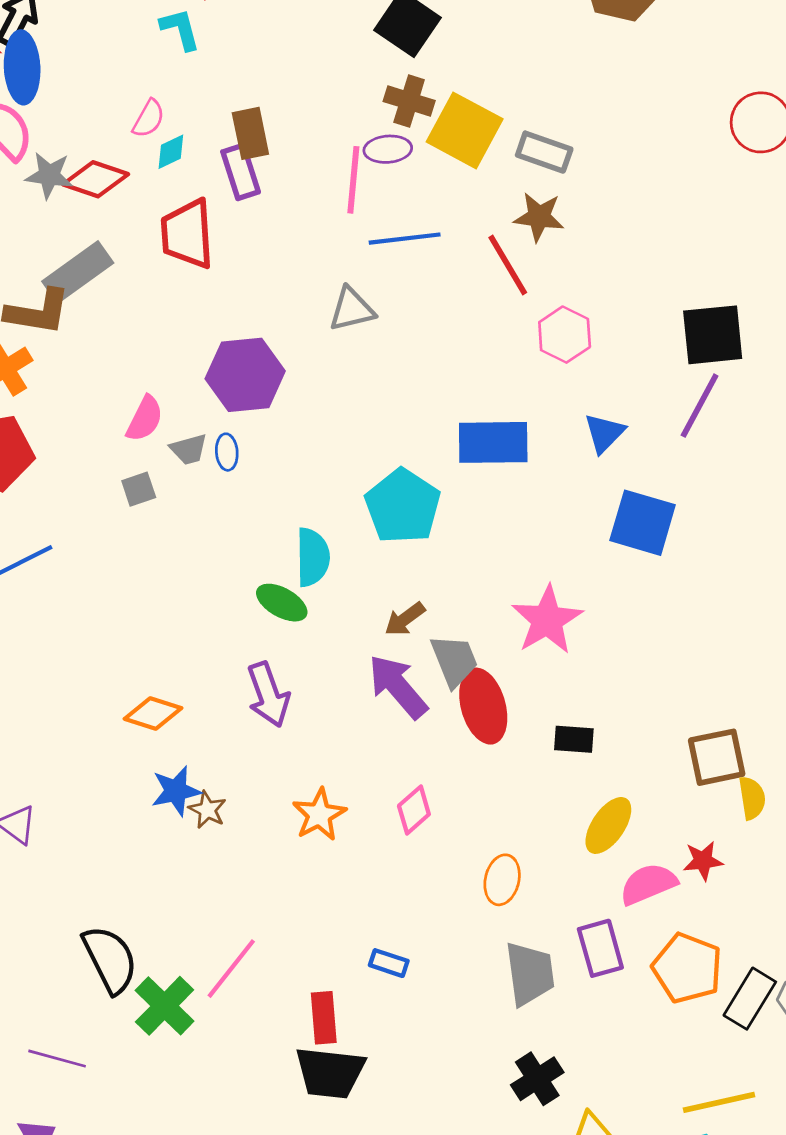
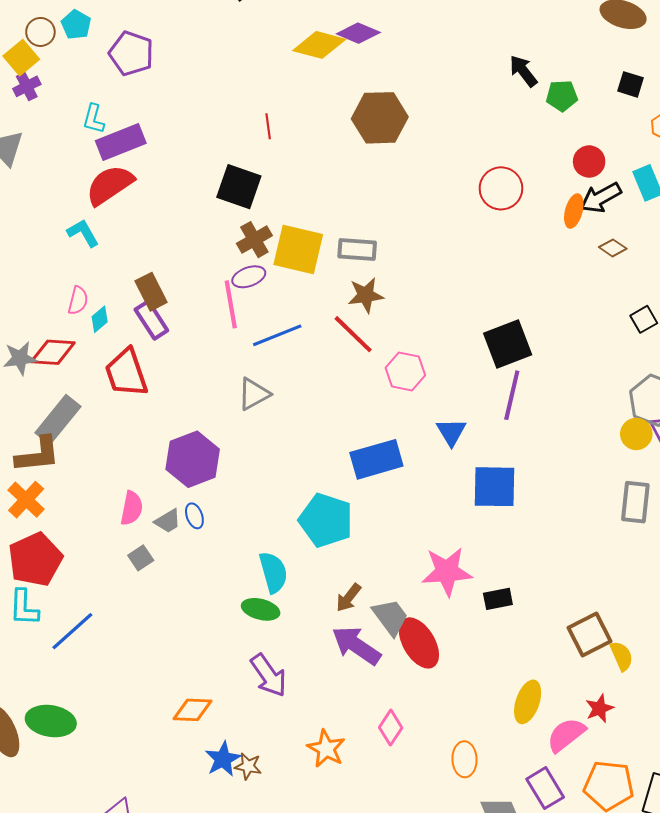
brown cross: (409, 101) -> (254, 240), turned -32
pink star: (547, 620) -> (447, 572), turned -30
black rectangle: (574, 739) -> (498, 599), moved

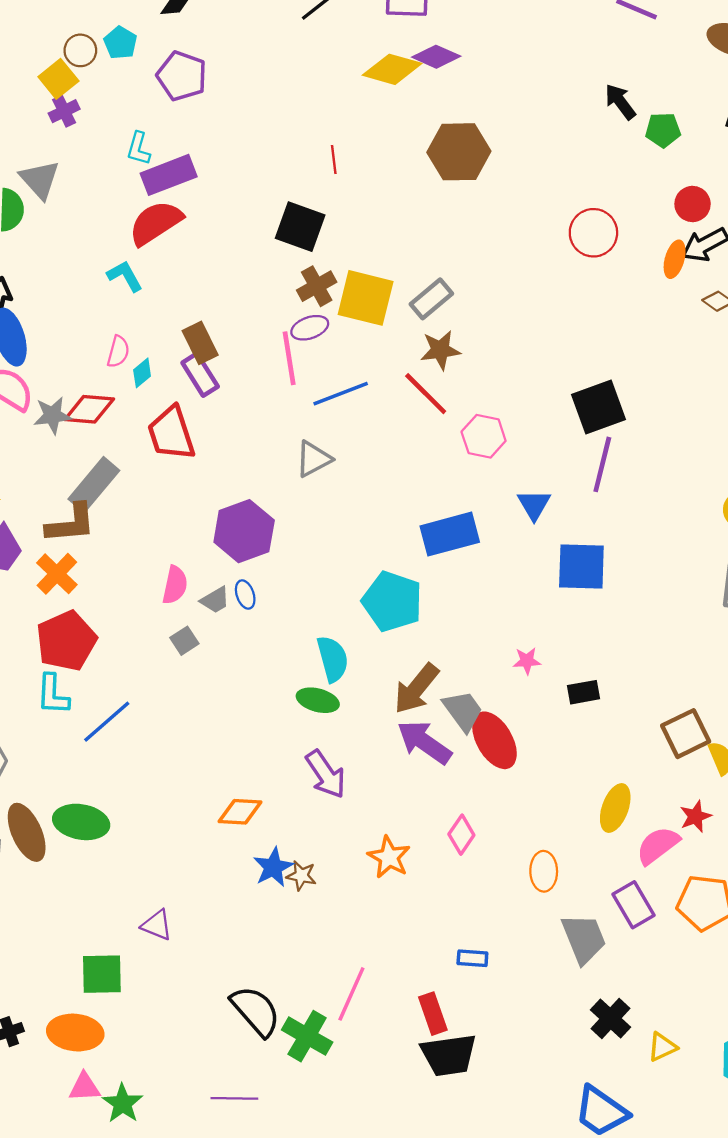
gray rectangle: (357, 249) -> (431, 299), turned -45
pink star: (447, 572) -> (527, 661), size x0.5
brown arrow: (349, 598) -> (416, 689), size x1.6

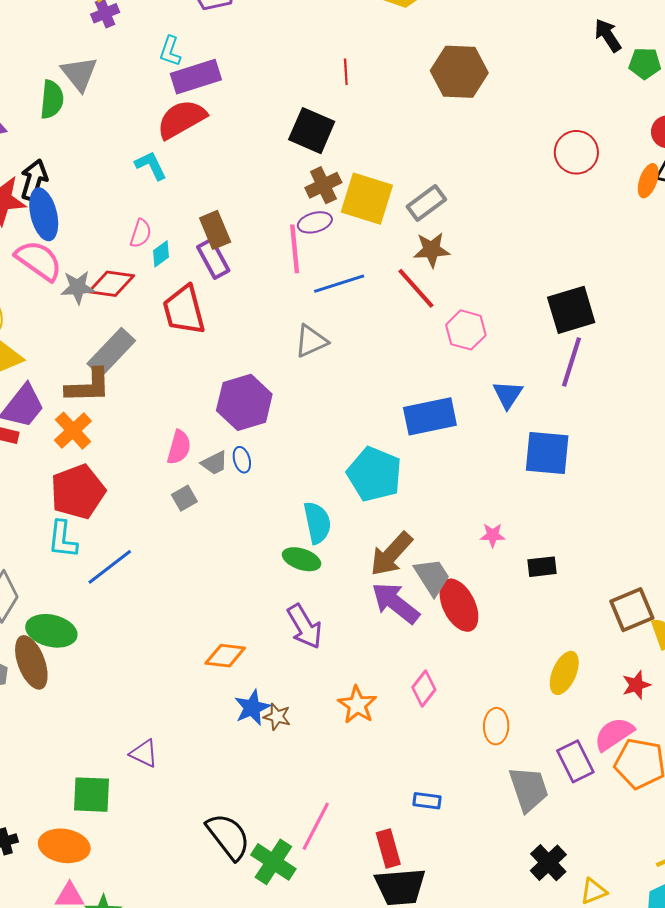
green ellipse: (81, 822) -> (51, 631), moved
pink semicircle: (658, 845) -> (614, 734), moved

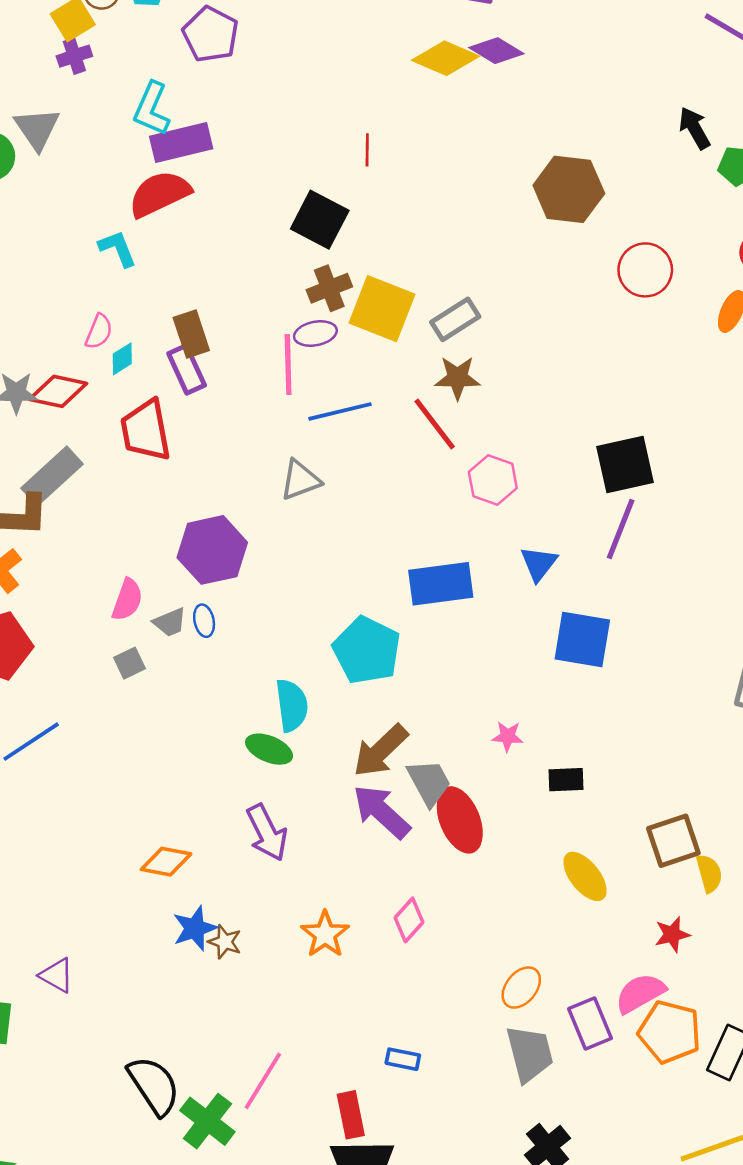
cyan L-shape: (170, 51) -> (152, 109), size x1.4
brown hexagon: (459, 72) -> (569, 189), moved
yellow ellipse: (564, 673) -> (585, 876), moved, turned -66
orange ellipse: (496, 726) -> (521, 988), moved, turned 32

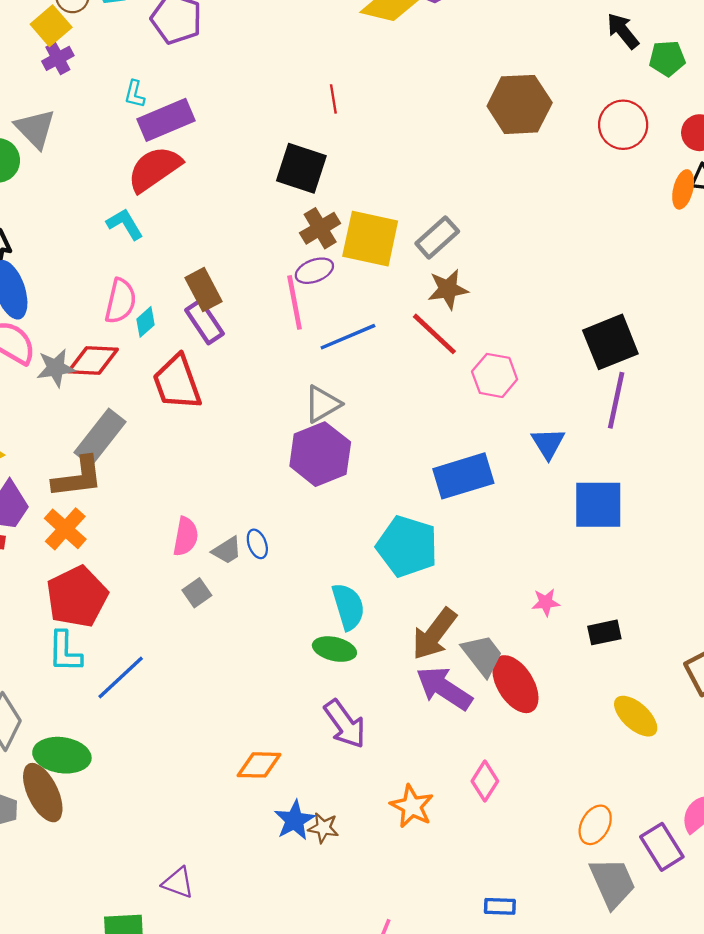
cyan L-shape: (152, 109) -> (135, 94), size x0.6
red circle: (645, 270) -> (623, 125), moved
pink semicircle: (99, 332) -> (121, 301), size x1.4
purple hexagon: (212, 550) -> (320, 454), moved

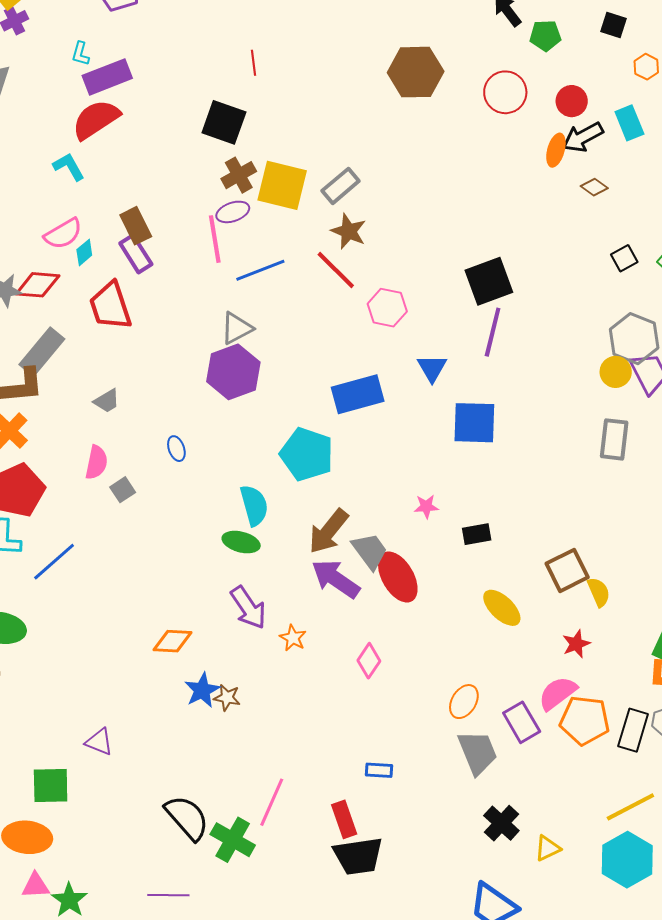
brown star: (448, 289) -> (349, 231), turned 30
pink semicircle: (121, 301) -> (63, 234), turned 45
pink semicircle: (186, 536) -> (96, 462), moved
gray trapezoid: (227, 550) -> (107, 401), moved
orange star: (412, 806) -> (293, 638), moved, size x0.7

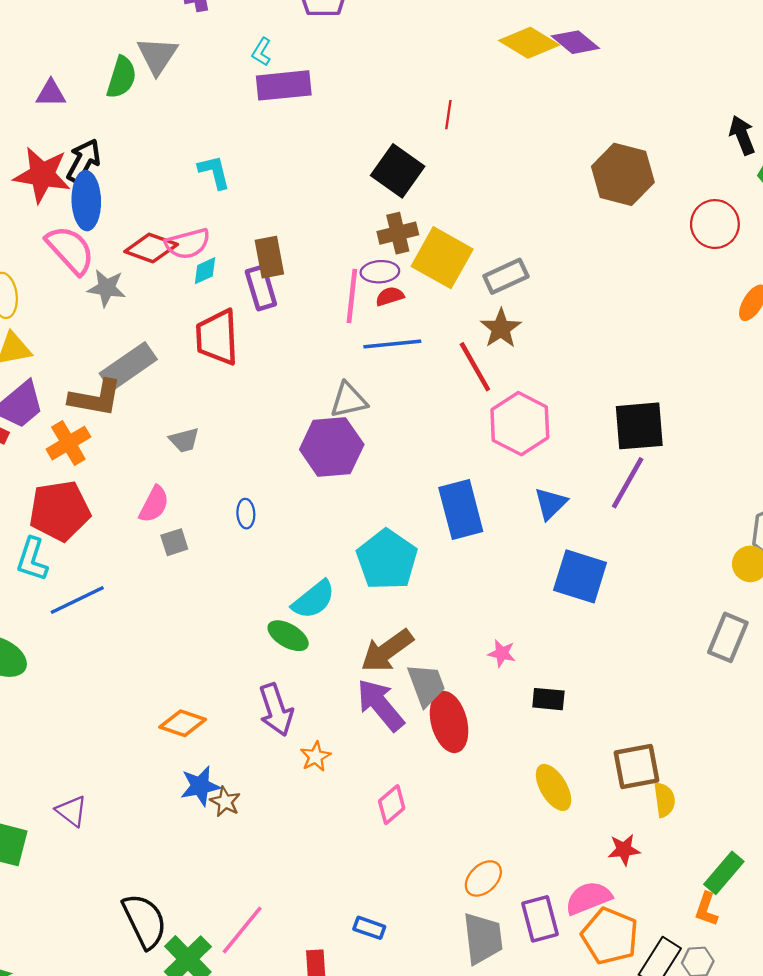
red semicircle: (96, 119) -> (390, 296), moved, size x0.5
red diamond: (38, 285) -> (151, 248), moved
pink hexagon: (387, 308) -> (520, 424), size x1.4
blue rectangle: (358, 394) -> (461, 510), turned 75
cyan semicircle: (254, 505) -> (314, 600), turned 51

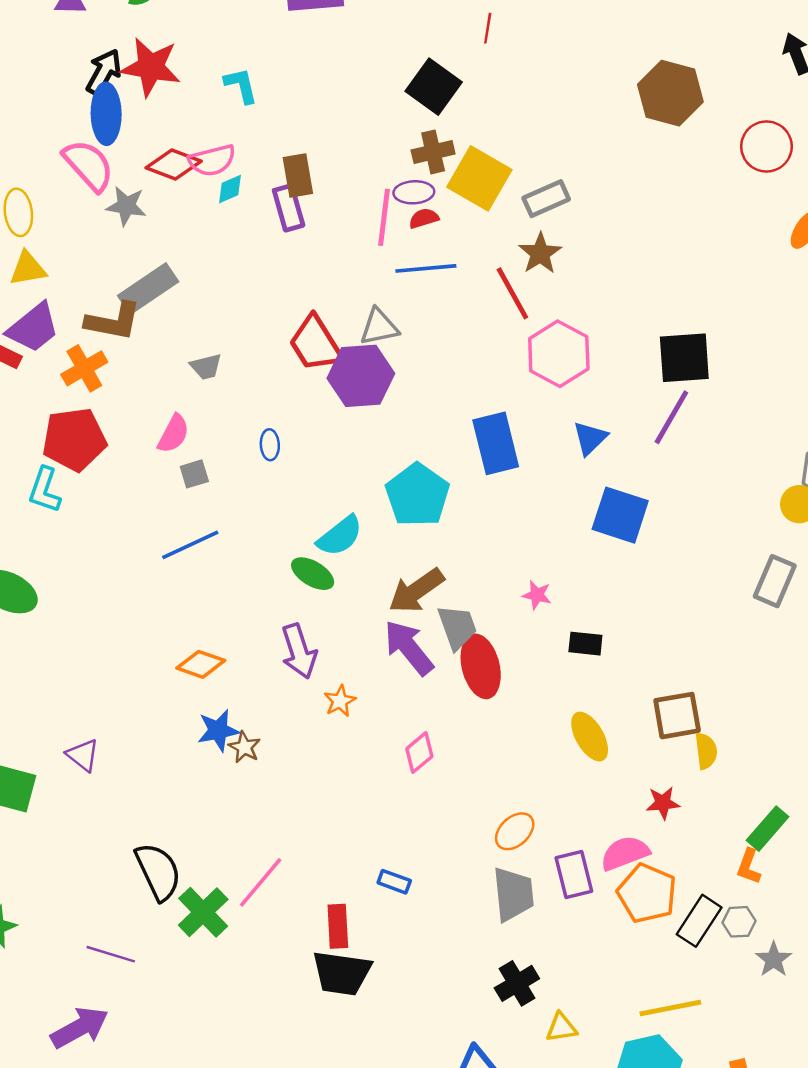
red star: (42, 175) -> (151, 67), moved
red trapezoid: (217, 337) -> (316, 344), moved, turned -30
blue line: (77, 600) -> (190, 545), moved

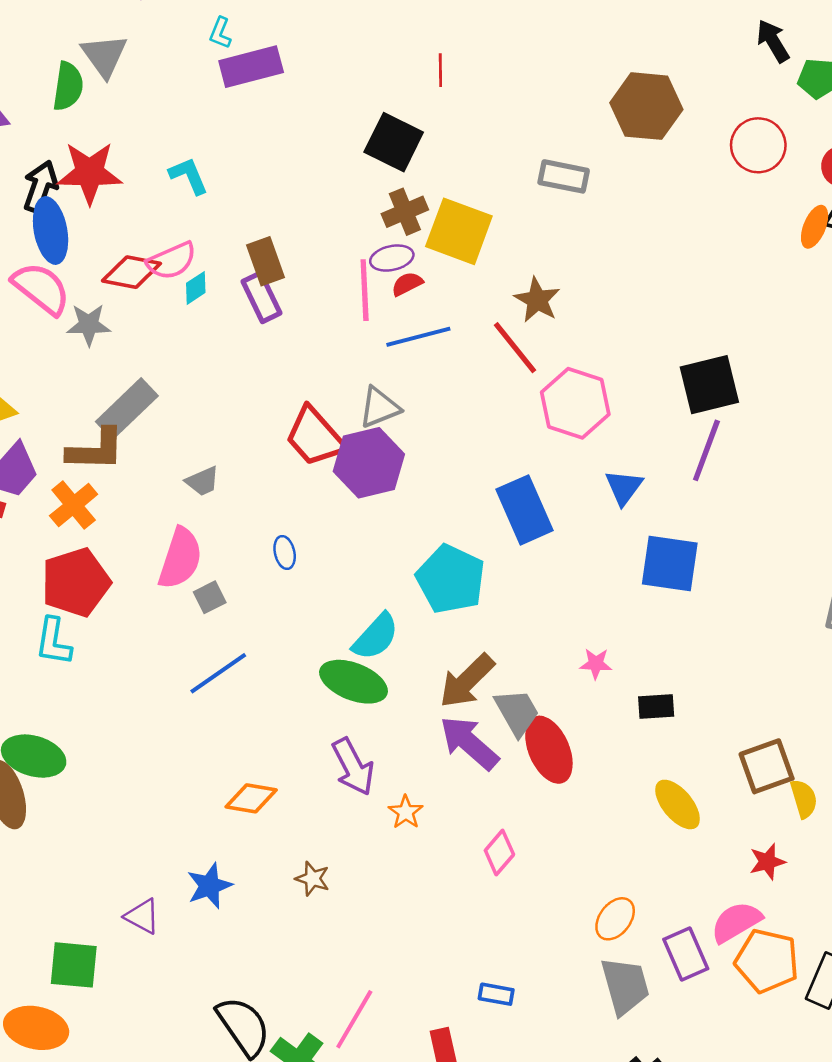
gray rectangle: (546, 199) -> (564, 176), moved, turned 45
pink semicircle: (173, 434) -> (180, 558), size x1.4
green ellipse: (313, 574) -> (354, 682), size x1.4
blue star: (218, 730) -> (209, 886), moved

